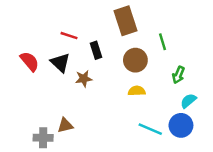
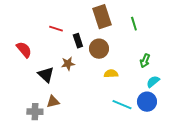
green line: (163, 42) -> (134, 24), moved
brown circle: (135, 60) -> (99, 49), moved
black triangle: (60, 63) -> (46, 75), moved

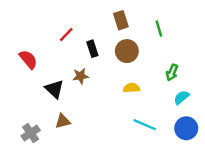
brown rectangle: (102, 17) -> (121, 20), size x0.7
red line: (56, 29) -> (66, 34), turned -64
brown circle: (99, 49) -> (127, 51), moved
blue circle: (147, 102) -> (186, 128), moved
gray cross: (35, 112) -> (31, 133), moved, turned -35

